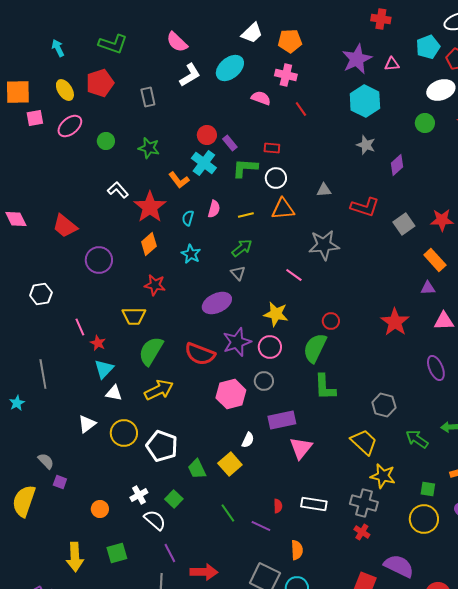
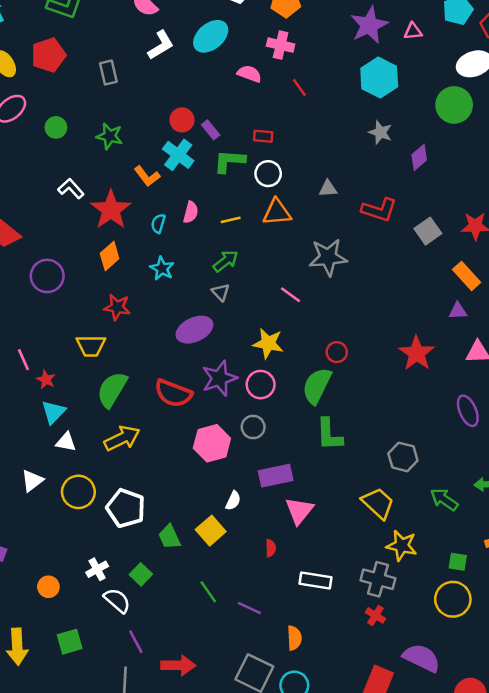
green circle: (425, 123) -> (454, 105), size x1.5
red semicircle: (278, 506) -> (271, 548), moved

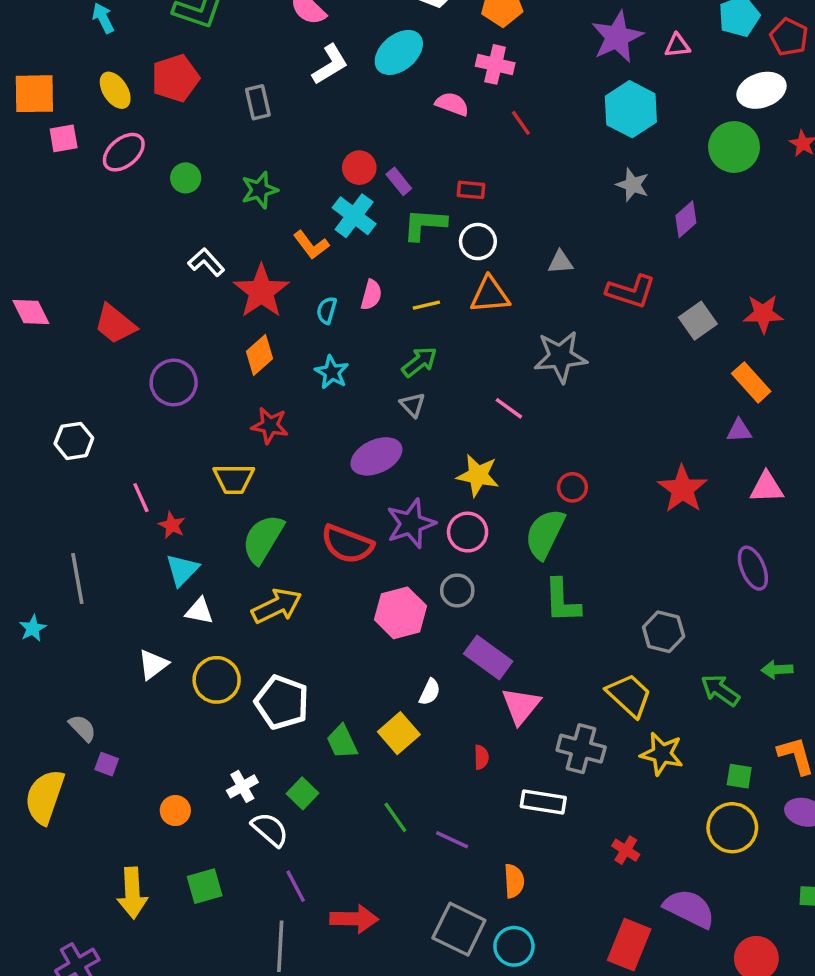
green star: (110, 136) -> (260, 190), turned -30
purple rectangle: (276, 476) -> (488, 658), turned 48
gray cross: (378, 579) -> (581, 749), moved

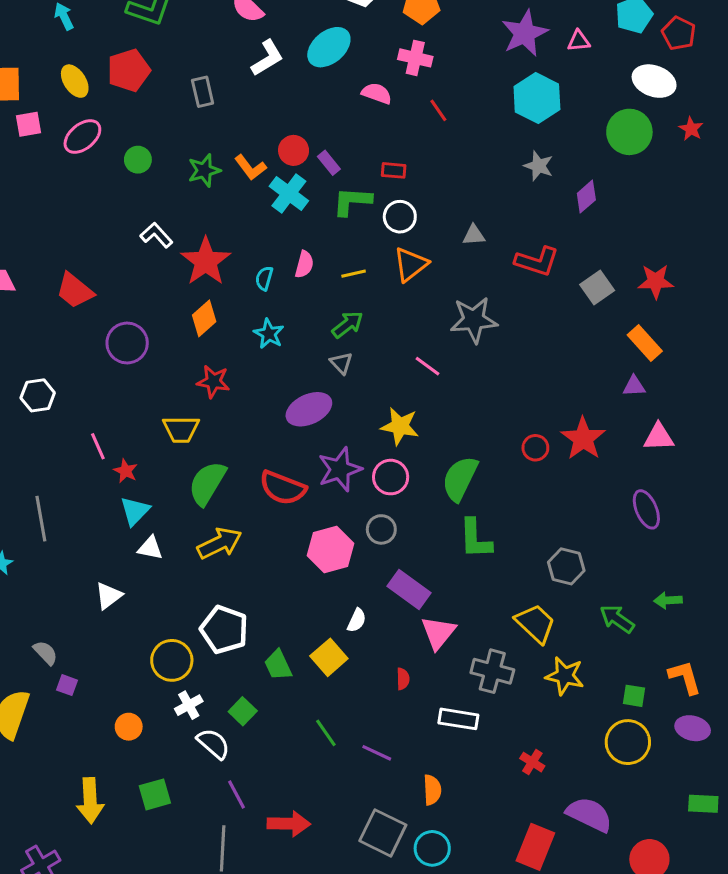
white ellipse: (762, 90) -> (654, 81), turned 39
orange L-shape: (311, 245) -> (250, 167), moved
orange triangle: (490, 295) -> (411, 264), turned -33
red circle: (572, 487) -> (535, 448), moved
yellow circle: (217, 680) -> (172, 660), moved

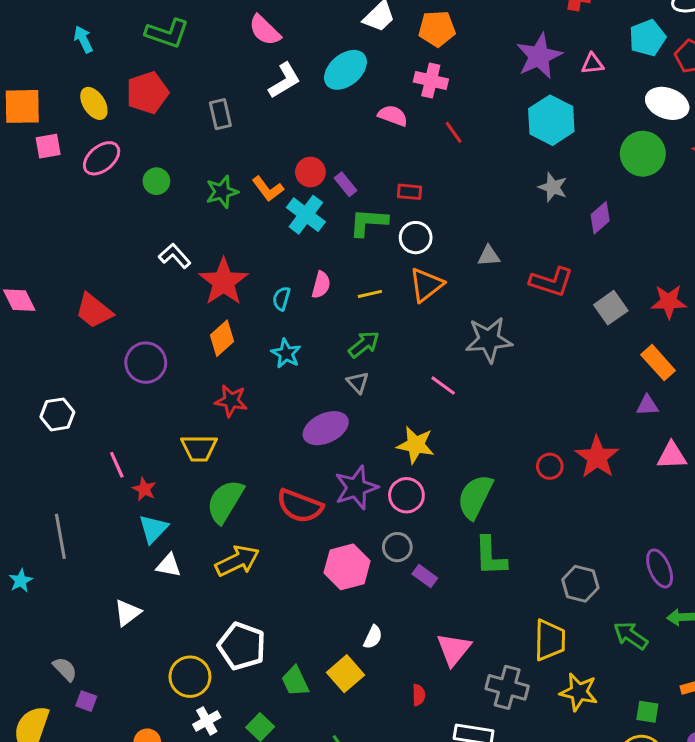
purple ellipse: (646, 509) -> (660, 568), moved
purple rectangle: (409, 590) -> (425, 576), moved, size x0.6
yellow trapezoid: (535, 623) -> (550, 640), turned 48

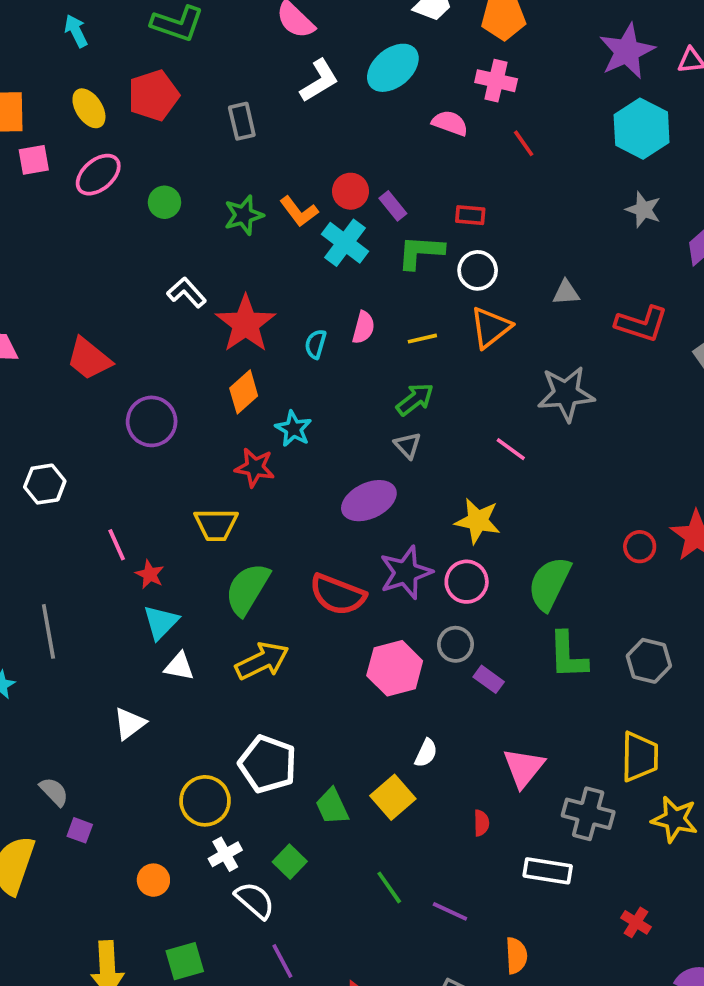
cyan star: (286, 353) -> (293, 429), moved
gray hexagon: (580, 584) -> (649, 661), moved

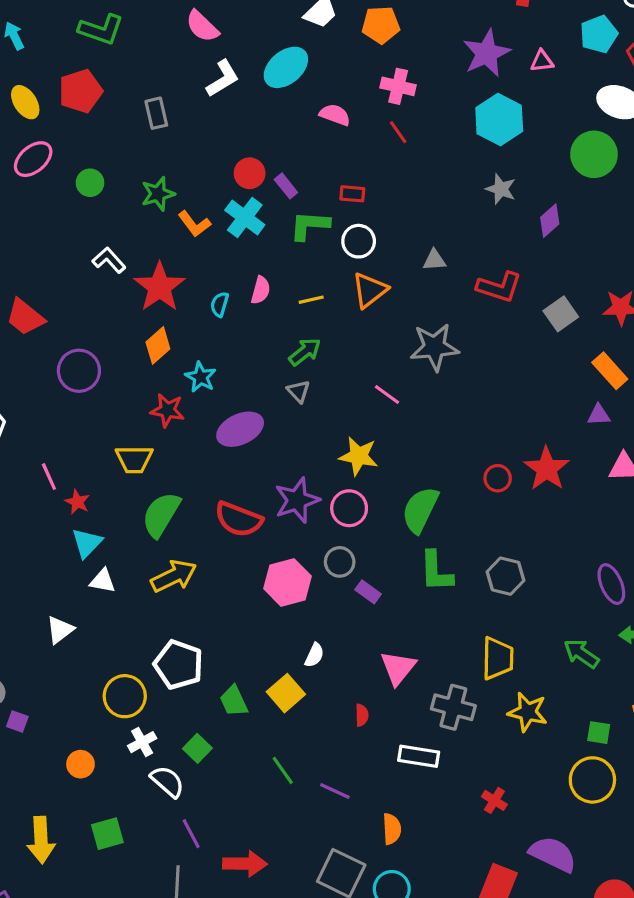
pink cross: (496, 81) -> (398, 86), moved
orange L-shape: (299, 211) -> (194, 224), moved
purple ellipse: (369, 501) -> (240, 429), moved

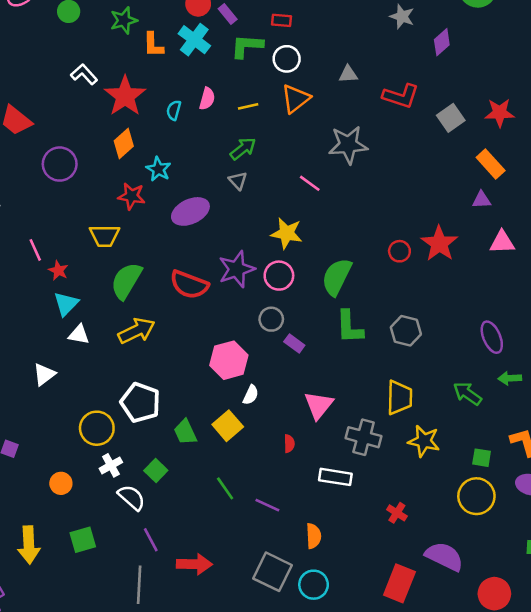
orange L-shape: (194, 224) -> (153, 45), turned 36
pink hexagon: (287, 582) -> (229, 360), moved

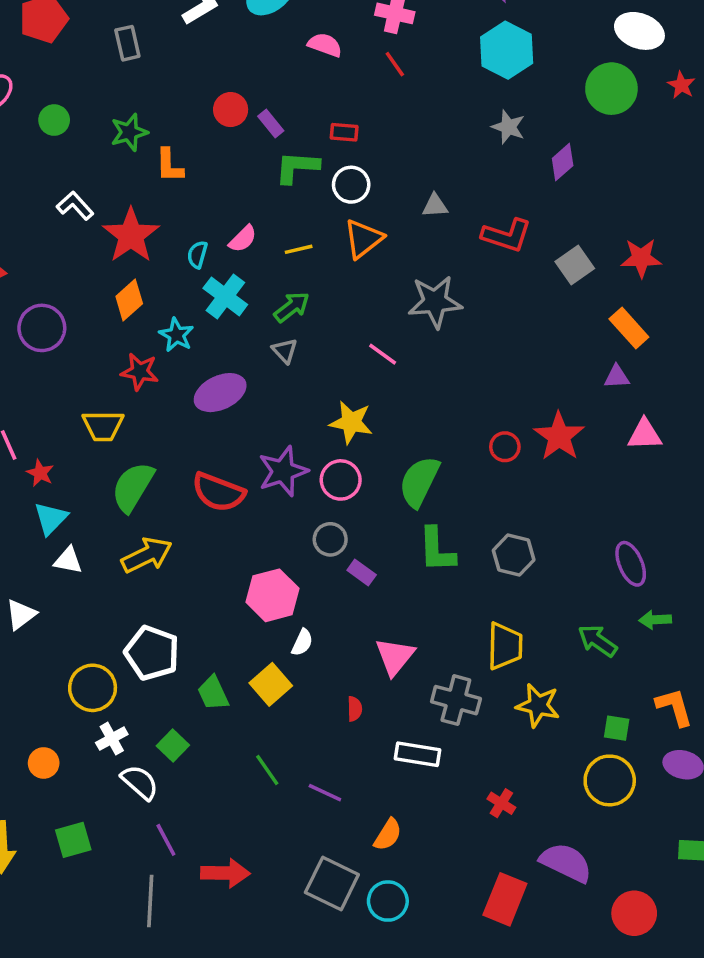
cyan cross: (194, 40) -> (225, 296), moved
pink semicircle: (207, 99) -> (243, 239), turned 30
orange semicircle: (314, 536) -> (388, 835), turned 35

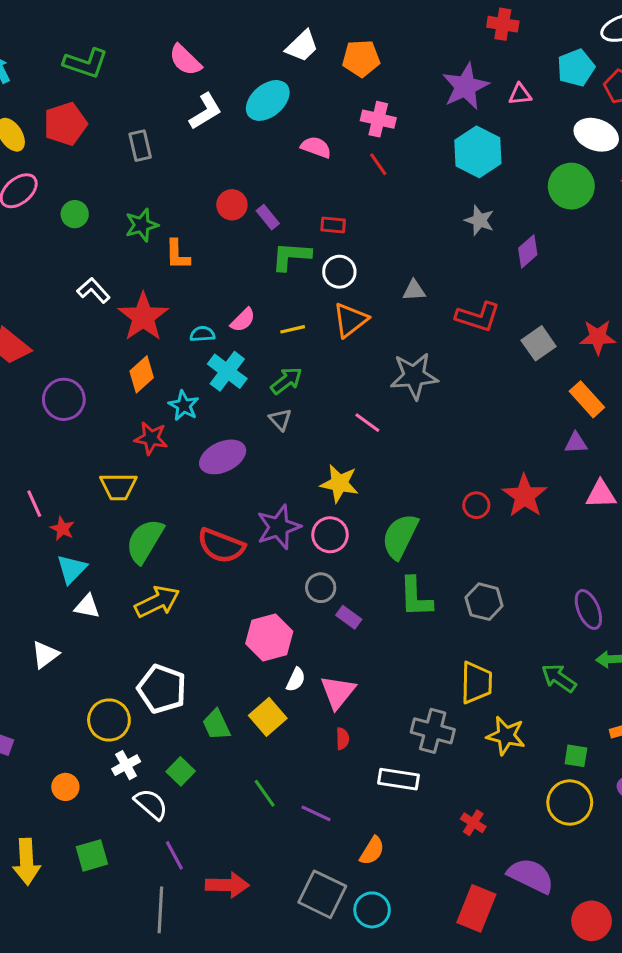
cyan semicircle: (197, 255) -> (202, 334), turned 70
pink triangle: (395, 656) -> (338, 692), moved

